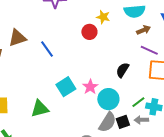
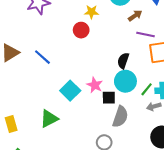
cyan circle: (108, 99) -> (125, 81), moved
black square: (123, 122) -> (109, 98), moved, turned 32

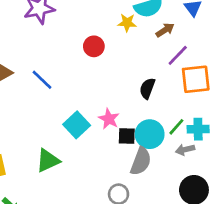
yellow star: (91, 12) -> (127, 23), moved
purple line: (145, 35) -> (178, 55), turned -60
cyan circle: (125, 81) -> (150, 134), moved

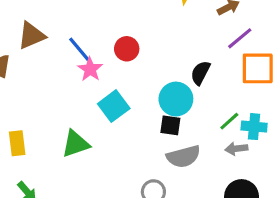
red circle: (94, 46) -> (127, 49), moved
pink star: (109, 119) -> (90, 69), moved
cyan circle: (150, 134) -> (176, 99), moved
gray semicircle: (141, 161) -> (183, 157), turned 48

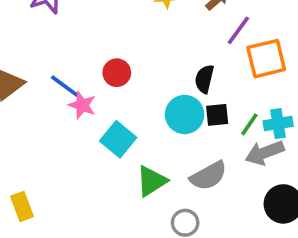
black square: (170, 125) -> (217, 115), moved
green triangle: (76, 144) -> (152, 181), moved
gray arrow: (236, 149) -> (265, 153), size x1.5

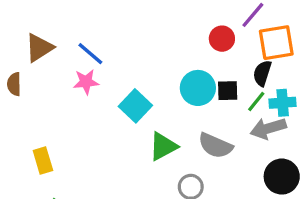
red circle: (117, 73) -> (222, 39), moved
black semicircle: (204, 79) -> (262, 73), moved
pink star: (82, 105) -> (86, 82), moved, turned -30
gray semicircle: (209, 176) -> (215, 146), turned 48

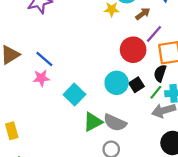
red circle: (222, 39) -> (133, 50), size x1.5
black square: (228, 91) -> (137, 85), turned -32
gray semicircle: (215, 146) -> (115, 123), moved

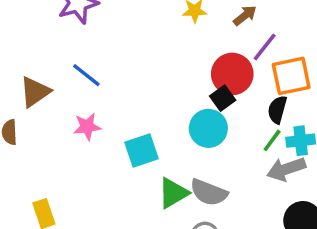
blue line: (44, 59) -> (86, 75), moved
black square: (137, 85) -> (223, 98), moved
cyan square: (74, 95) -> (142, 150), turned 30

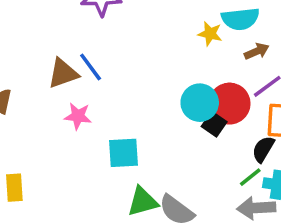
brown triangle: (35, 92) -> (63, 73), moved
black square: (223, 98) -> (214, 124), turned -35
cyan circle: (208, 128) -> (200, 103), moved

